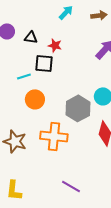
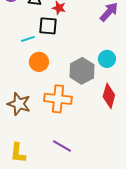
purple line: (71, 186) -> (62, 146), moved

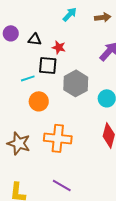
gray hexagon: (82, 71) -> (76, 83), moved

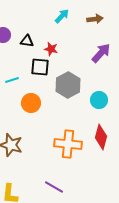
cyan line: (28, 78) -> (12, 80), moved
orange cross: (58, 138) -> (68, 144), moved

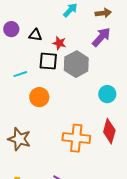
purple arrow: (101, 53) -> (101, 37), moved
gray hexagon: (68, 85) -> (76, 64), moved

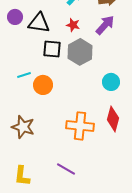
black triangle: (35, 35) -> (39, 23), size x1.6
red star: (59, 43) -> (73, 25), moved
cyan line: (20, 74) -> (24, 75), moved

